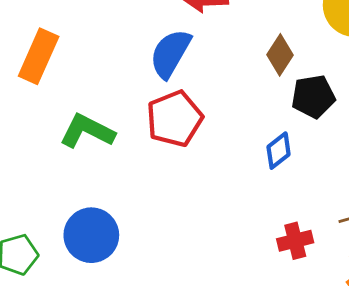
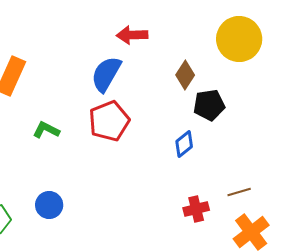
green L-shape: (87, 131) -> (46, 130), size x0.7
blue circle: (91, 235) -> (49, 205), size x0.7

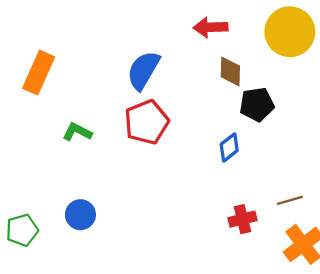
red arrow: (132, 35) -> (210, 27), moved
brown diamond: (185, 75) -> (230, 71), turned -32

